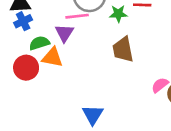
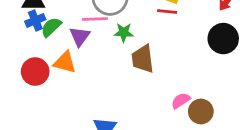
green star: (118, 14) -> (124, 32), moved
green semicircle: (39, 43) -> (51, 27), moved, turned -30

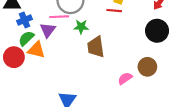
blue cross: (35, 20) -> (25, 20), moved
green semicircle: (51, 27) -> (26, 38), moved
brown circle: (201, 112) -> (147, 67), moved

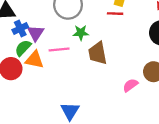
pink line: (59, 17) -> (59, 50), moved
purple triangle: (48, 30) -> (36, 33), moved

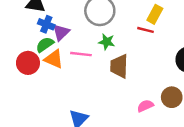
blue cross: (20, 28) -> (46, 24), turned 35

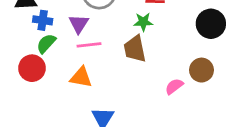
purple triangle: (61, 32) -> (79, 24), moved
green star: (107, 42) -> (143, 22), moved
orange triangle: (54, 59) -> (81, 77), moved

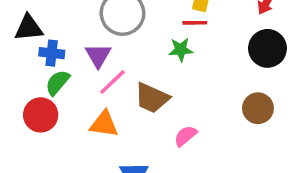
pink line: (89, 45) -> (112, 82), turned -35
brown trapezoid: (135, 49) -> (152, 98), moved, turned -52
pink semicircle: (174, 86) -> (185, 136), moved

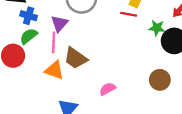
green star: (181, 50) -> (157, 28), moved
pink line: (112, 82) -> (54, 42), moved, turned -55
brown trapezoid: (152, 98) -> (76, 58), moved

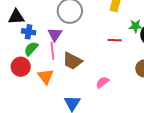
red line: (129, 14) -> (115, 40), moved
orange triangle: (54, 70) -> (46, 76), moved, turned 42

